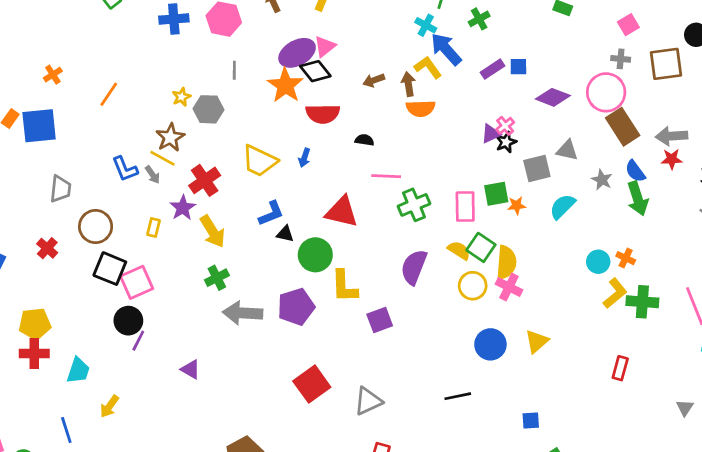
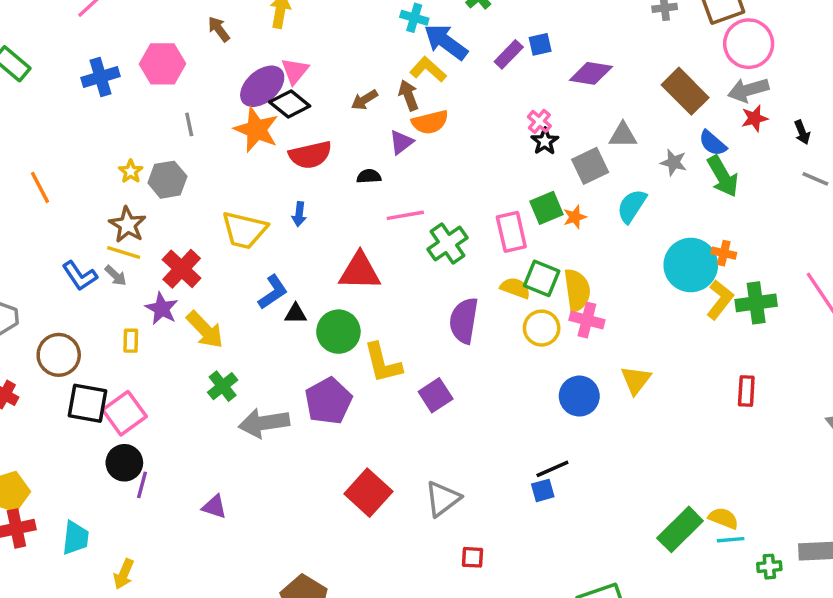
pink circle: (606, 92) -> (749, 44), moved
orange line: (109, 94) -> (40, 187), turned -50
purple triangle: (491, 134) -> (401, 142), moved
cyan circle: (598, 262) -> (691, 265), size x1.8
blue square: (531, 420) -> (543, 490), moved

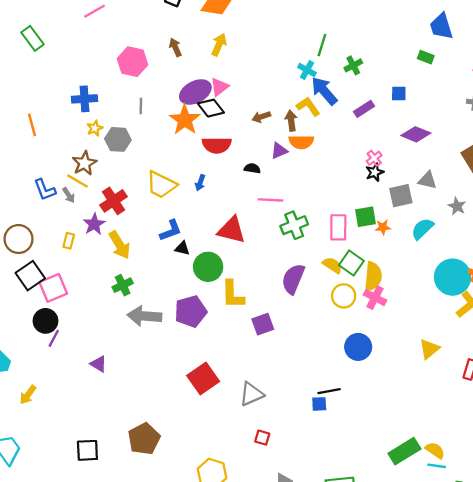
blue square: (540, 44) -> (399, 93), moved
blue cross: (101, 77) -> (84, 99), moved
yellow triangle: (636, 380) -> (429, 349), moved
black square: (88, 403) -> (30, 276), turned 32

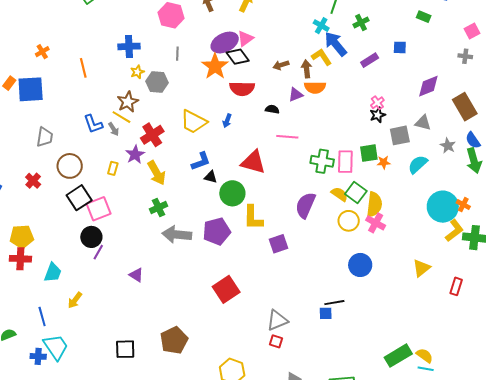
purple diamond: (416, 134) -> (428, 86), moved, turned -45
green cross: (294, 225) -> (322, 161), moved, turned 30
gray triangle: (251, 394) -> (277, 320), moved

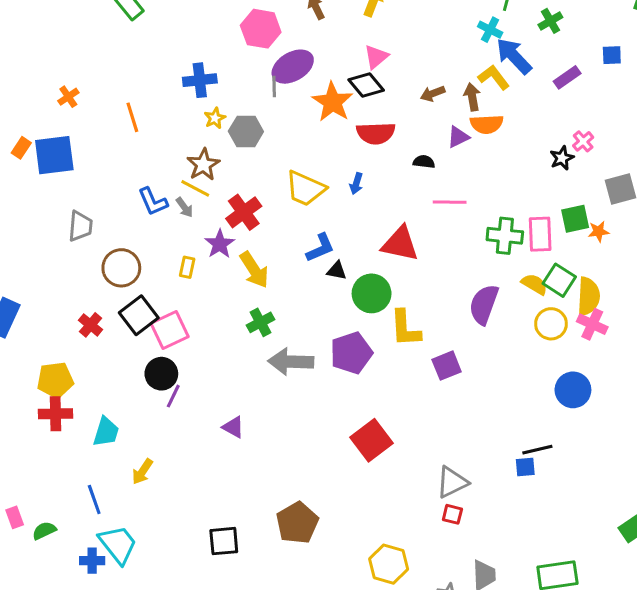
purple ellipse: (225, 43) -> (293, 67), moved
black star: (378, 115) -> (562, 158), moved
red cross: (33, 181) -> (91, 325), moved

